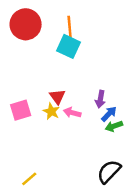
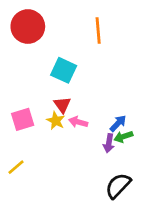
orange line: (70, 28) -> (98, 31), moved
cyan square: (68, 46) -> (64, 70), moved
purple arrow: (100, 99) -> (109, 143), moved
yellow line: (29, 179) -> (16, 167), moved

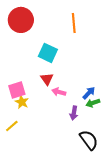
yellow star: (56, 121) -> (22, 102), moved
purple arrow: (109, 143) -> (74, 113), moved
black semicircle: (118, 186) -> (89, 140), turned 100

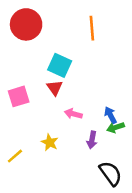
red triangle: (47, 79) -> (55, 88), moved
pink square: (17, 90) -> (19, 96), moved
blue arrow: (89, 93) -> (111, 115), turned -72
yellow star: (22, 102) -> (50, 142), moved

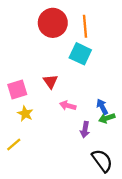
red circle: (26, 24) -> (53, 23), moved
cyan square: (60, 65) -> (80, 54), moved
yellow star: (50, 142) -> (25, 114), moved

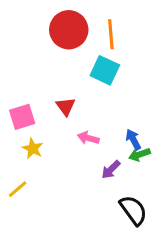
purple arrow: (85, 130) -> (111, 170), turned 35

